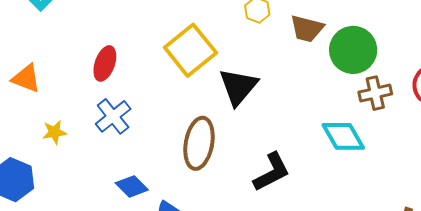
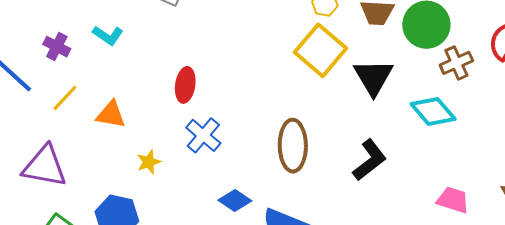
yellow square: (190, 50) -> (320, 50), moved
black triangle: (238, 87) -> (373, 77), moved

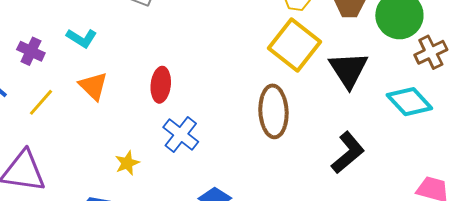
orange triangle: (111, 114) -> (93, 86), moved, turned 36
brown ellipse: (293, 146) -> (273, 111), moved

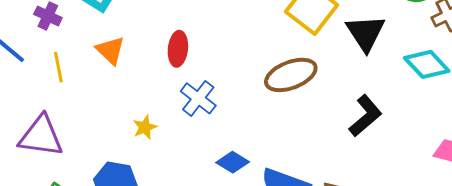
yellow line: (41, 102) -> (58, 67), turned -52
brown ellipse: (273, 111) -> (291, 75), turned 72

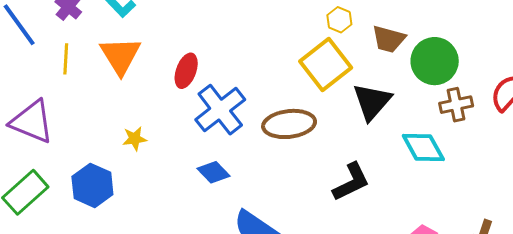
orange triangle: (110, 50) -> (120, 56), size x1.4
blue cross: (198, 98) -> (220, 110), moved, size x1.4
blue diamond: (233, 162) -> (214, 172), moved

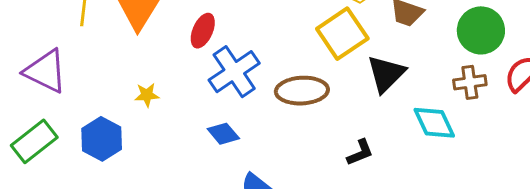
green circle: (435, 61) -> (481, 30), moved
black L-shape: (351, 182) -> (360, 153), size x0.7

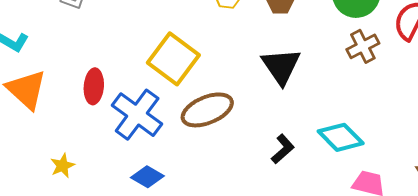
yellow square: (342, 34) -> (173, 59), moved
cyan diamond: (434, 123) -> (341, 137), moved

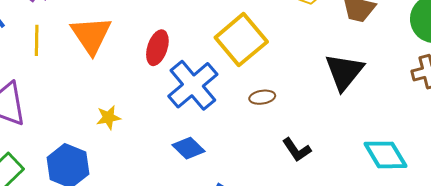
brown ellipse: (207, 110) -> (262, 97), size x0.5
black L-shape: (283, 149) -> (297, 150), moved, turned 84

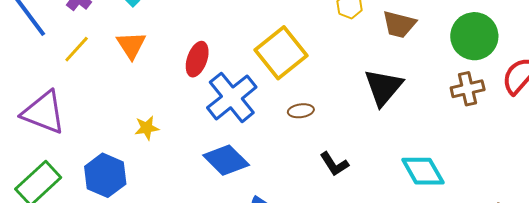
orange triangle: (91, 35) -> (131, 45), size x0.7
yellow line: (37, 40) -> (77, 49), turned 40
blue diamond: (188, 148) -> (226, 160), size x1.4

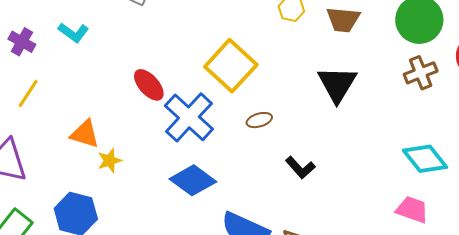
orange triangle: (131, 45) -> (85, 134), moved, turned -32
red ellipse: (197, 59) -> (149, 85), turned -52
cyan diamond: (423, 171) -> (425, 159), moved

